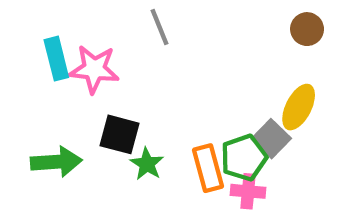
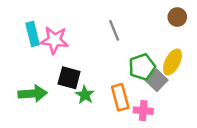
gray line: (160, 27) -> (114, 30), moved
green pentagon: (244, 158) -> (142, 67), moved

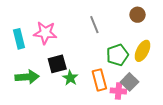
brown circle: (177, 17) -> (138, 15), moved
cyan rectangle: (33, 34) -> (19, 39), moved
black square: (69, 78) -> (57, 64), turned -30
gray square: (157, 80) -> (129, 82), moved

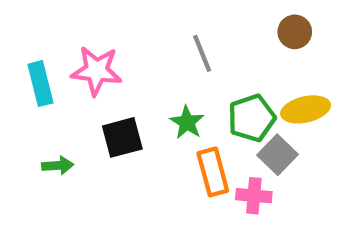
yellow ellipse: (143, 51) -> (306, 109), turned 50
green arrow: (27, 77) -> (58, 165), size x0.6
green star: (70, 78) -> (187, 122), moved
gray square: (129, 82) -> (278, 155), moved

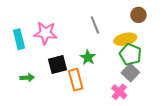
yellow ellipse: (306, 109) -> (125, 39), moved
green pentagon: (252, 118) -> (130, 54), moved, turned -30
orange rectangle: (213, 172) -> (76, 80), moved
pink cross: (254, 196) -> (119, 92), turned 35

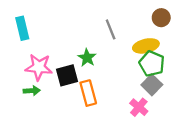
pink star: (45, 33) -> (39, 67), moved
cyan rectangle: (19, 39) -> (22, 28), moved
green star: (88, 57) -> (87, 58), moved

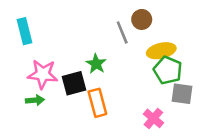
brown circle: (161, 18) -> (142, 19), moved
gray square: (152, 85) -> (182, 94), moved, turned -36

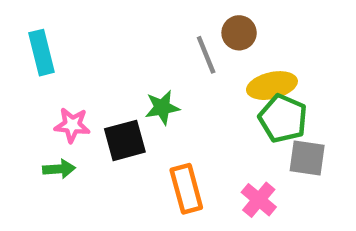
green star: (96, 64) -> (162, 107), turned 30
pink star: (43, 74) -> (72, 125), size x0.7
orange rectangle: (97, 103) -> (186, 189), moved

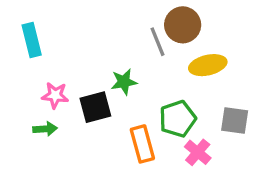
brown circle: (239, 33) -> (183, 25), size x1.4
green pentagon: (283, 118) -> (178, 119), moved, turned 30

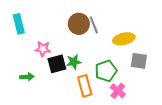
brown circle: (183, 25) -> (79, 24), moved
green star: (124, 82) -> (74, 62), moved
pink star: (55, 95) -> (43, 49), moved
gray square: (235, 120) -> (139, 61), moved

